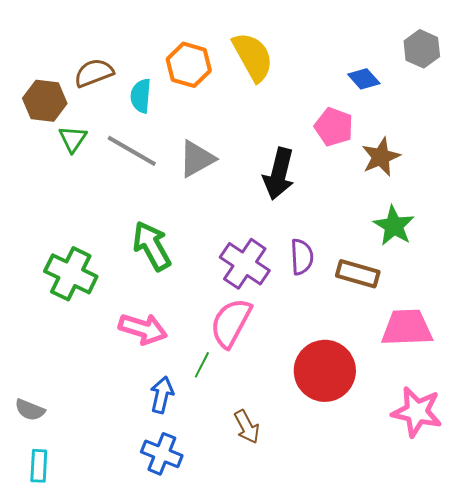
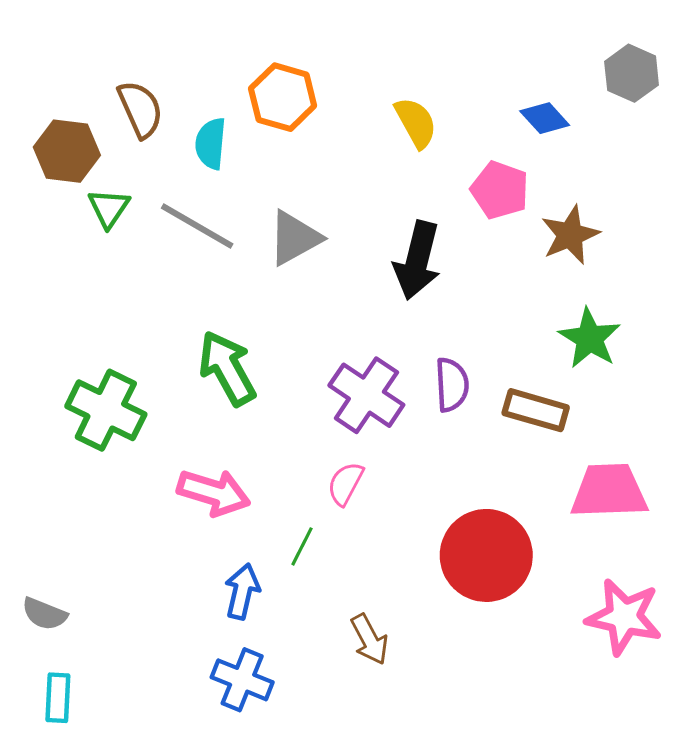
yellow semicircle: (253, 57) -> (416, 123), moved, size x0.7
brown semicircle: (94, 73) -> (140, 109), turned 87
pink semicircle: (231, 323) -> (345, 484), size x0.6

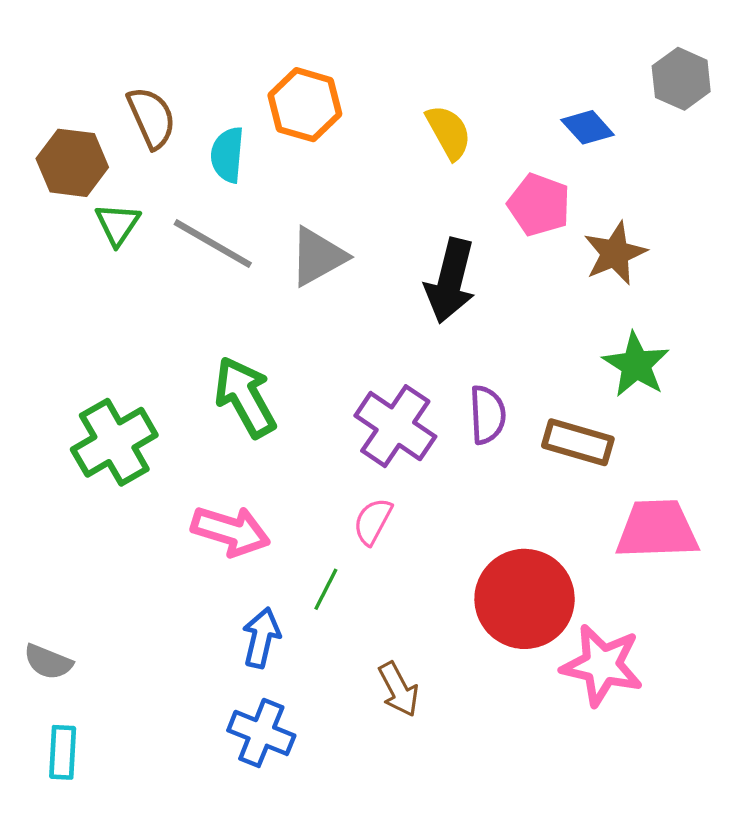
green cross: (106, 410) -> (114, 442), turned 34
pink star: (624, 617) -> (602, 665), moved

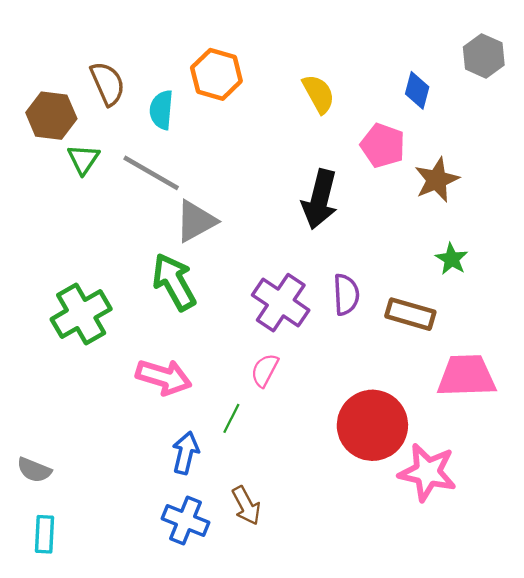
blue diamond: (588, 127) -> (417, 90), turned 57
gray triangle: (318, 257) -> (196, 221), moved
green star: (636, 365) -> (452, 259), size x0.7
brown arrow: (399, 689) -> (246, 506), moved

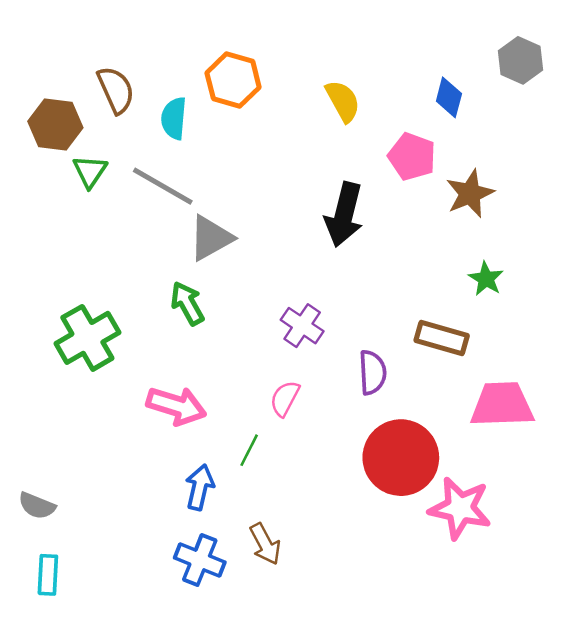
green arrow: (174, 282) -> (187, 303), size x0.7
purple semicircle: (346, 295) -> (372, 372), moved
purple cross: (281, 303) -> (302, 326), size x0.7

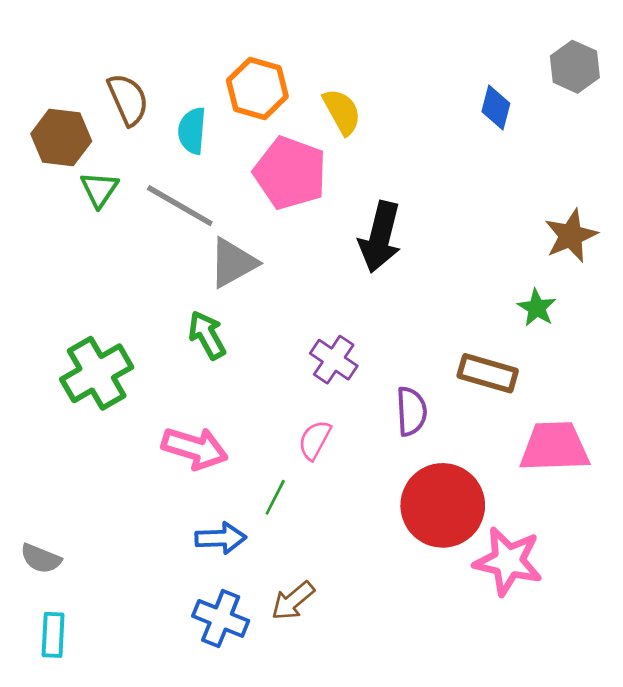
yellow semicircle: (343, 101) -> (342, 112), moved
pink pentagon: (412, 157) -> (290, 173), moved, size x1.4
brown star: (470, 194) -> (571, 236), moved
blue arrow: (200, 487) -> (221, 538), turned 75
brown arrow: (265, 544) -> (293, 601), turned 78

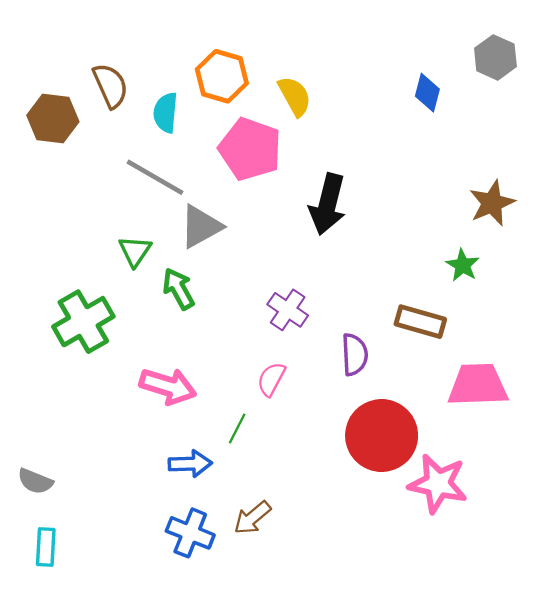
green triangle: (99, 189) -> (135, 251), moved

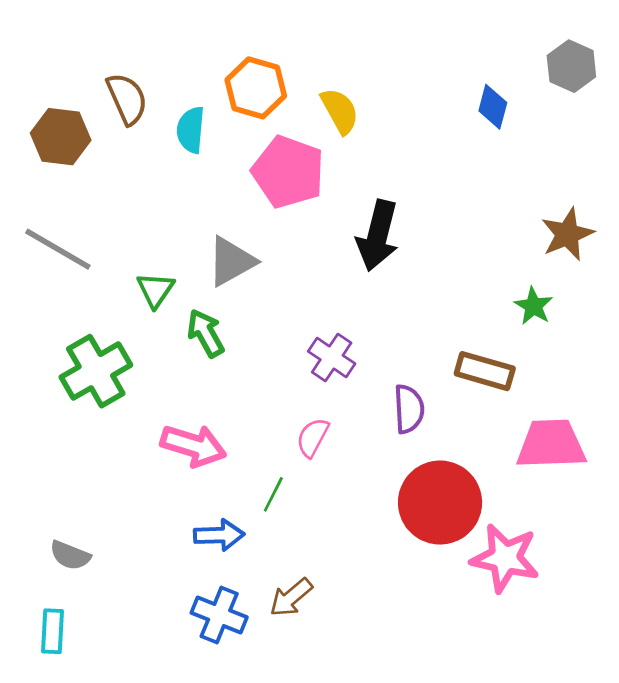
gray line: (155, 177) -> (58, 249), moved
gray semicircle: (35, 481) -> (70, 555), moved

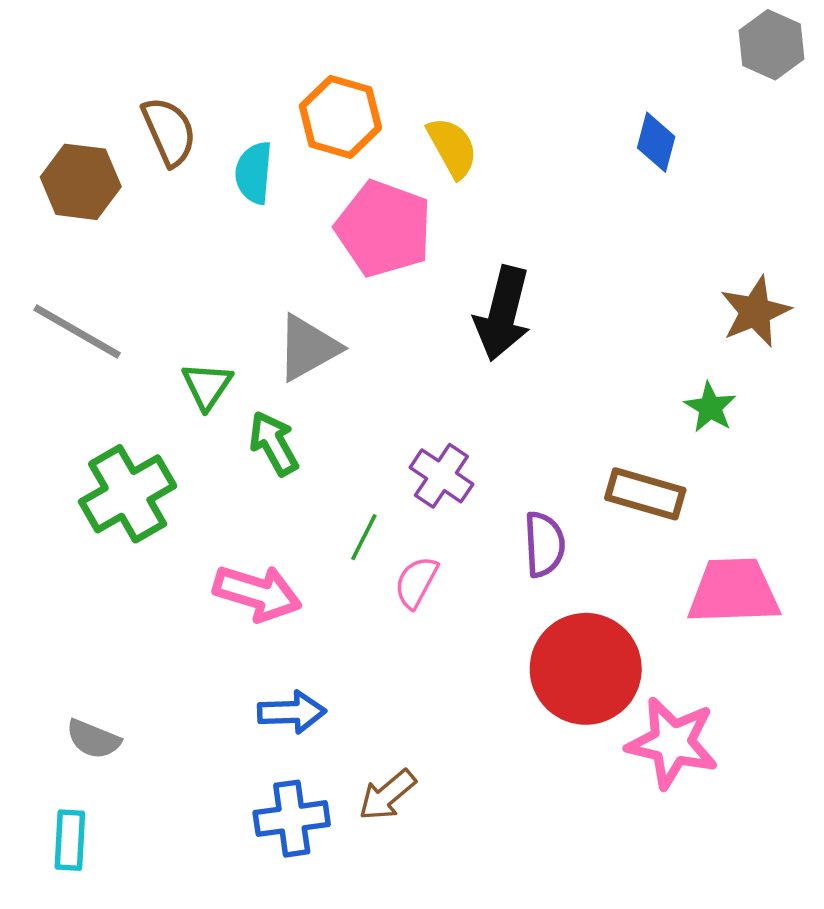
gray hexagon: (571, 66) -> (771, 45), moved
green line: (273, 494) -> (364, 537), moved
blue cross: (219, 615) -> (292, 819), turned -30

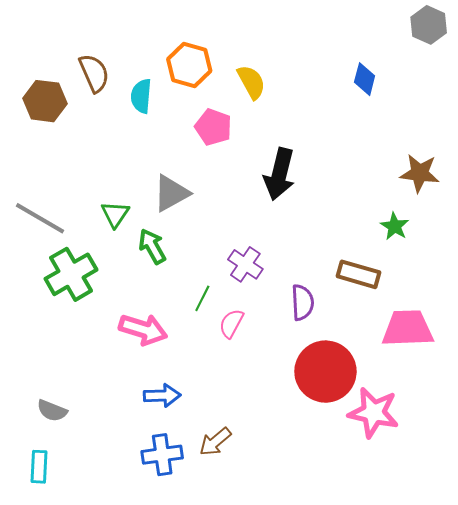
pink pentagon: (384, 229) -> (213, 127), size x0.7
brown star: (755, 312) -> (420, 173), turned 30
gray line: (77, 332) -> (40, 218), moved

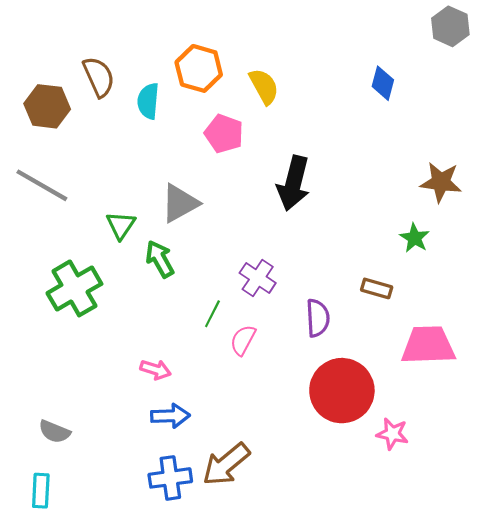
gray line: (40, 218) -> (42, 185), moved
brown rectangle: (359, 274) -> (377, 288), size x0.7
pink arrow: (143, 329) -> (156, 370), moved, size x0.6
pink star: (374, 413) -> (392, 434), size x0.6
brown arrow: (215, 442) -> (226, 464), size x1.4

